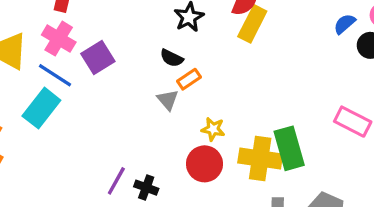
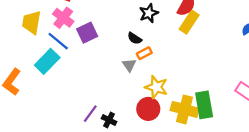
yellow star: (213, 129) -> (156, 87), size x1.5

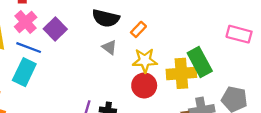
pink cross: (63, 18) -> (26, 22), turned 30
black semicircle: (135, 38) -> (106, 18), size x1.6
orange rectangle: (144, 53) -> (138, 29), moved

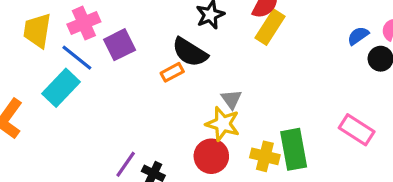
orange rectangle: (138, 29) -> (172, 72), moved
gray triangle: (109, 47) -> (231, 99), moved
yellow cross: (181, 73) -> (265, 156), size x0.7

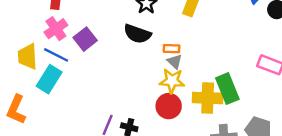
yellow trapezoid: (37, 31) -> (28, 56), moved
orange rectangle: (172, 72) -> (172, 49), moved, turned 42
yellow cross: (265, 156) -> (208, 98), size x1.4

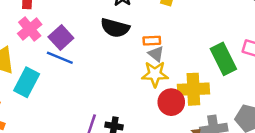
blue line: (56, 55) -> (60, 58), moved
green rectangle: (227, 89) -> (223, 59), moved
red circle: (169, 106) -> (171, 102), moved

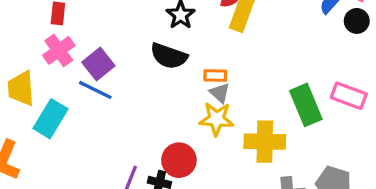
red circle: (171, 102) -> (179, 160), moved

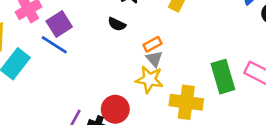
black semicircle: (169, 56) -> (117, 24), size x0.6
orange rectangle: (215, 76) -> (152, 44), turned -36

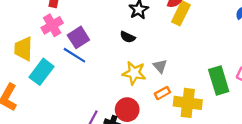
orange rectangle: (152, 44) -> (162, 93), moved
yellow star: (149, 79) -> (134, 73), moved

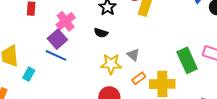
pink cross: (52, 25) -> (66, 21), moved
cyan rectangle: (41, 72) -> (29, 74), size x0.6

